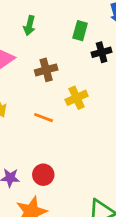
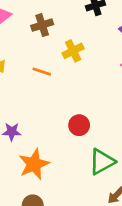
red circle: (43, 175) -> (79, 125), moved

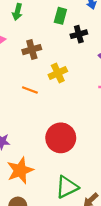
red circle: (79, 125) -> (61, 138), size x1.6
green triangle: (102, 162) -> (67, 187), moved

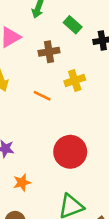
green rectangle: (60, 16) -> (73, 25), moved, turned -70
orange star: (20, 170) -> (22, 182), size x0.6

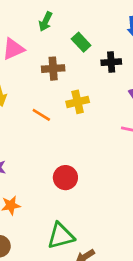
red circle: (70, 152) -> (65, 178), size x0.7

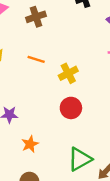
yellow cross: (78, 102) -> (68, 73), moved

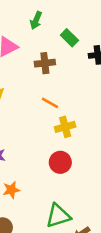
orange line: (36, 59) -> (50, 103), moved

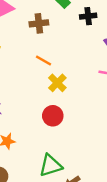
yellow cross: (65, 127) -> (57, 83), turned -30

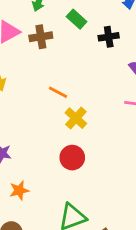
brown cross: (39, 23) -> (41, 37), moved

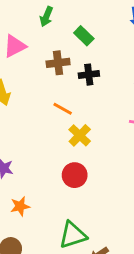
brown cross: (41, 37) -> (58, 63), moved
black cross: (109, 37) -> (89, 75), moved

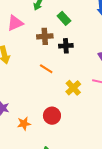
yellow cross: (80, 135) -> (73, 88), moved
orange star: (20, 206) -> (24, 124), moved

